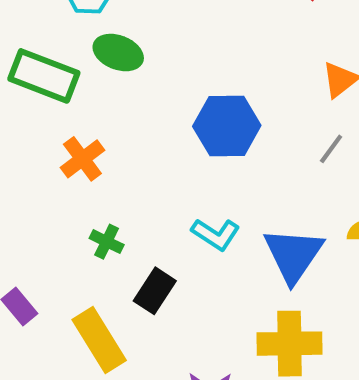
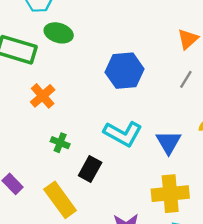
cyan L-shape: (216, 234) -> (123, 134), size x1.4
blue triangle: (293, 255) -> (169, 142), size x0.7

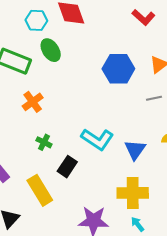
green ellipse: (59, 33) -> (51, 50), turned 35
blue hexagon: (125, 71) -> (118, 69), moved
gray line: (186, 79) -> (154, 98), turned 42

